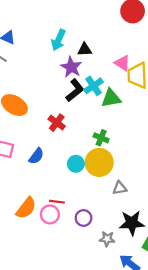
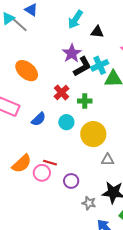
purple star: (71, 67) -> (72, 53), moved
green cross: (101, 138) -> (85, 101), moved, turned -32
cyan circle: (76, 164) -> (66, 122), moved

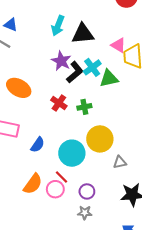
black triangle: (97, 32) -> (83, 34), size x1.6
blue semicircle: (39, 119) -> (38, 145), moved
cyan circle: (66, 122) -> (72, 153), moved, size x1.6
red line: (50, 163) -> (62, 177), turned 40
gray star: (89, 203) -> (85, 213), moved

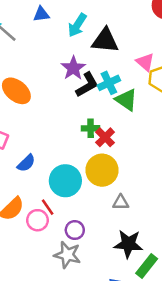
blue triangle: (11, 25) -> (41, 14), moved, turned -40
green triangle: (109, 78) -> (126, 100), turned 36
red cross: (59, 103) -> (105, 137), moved
gray star: (85, 213) -> (67, 255), size x1.5

